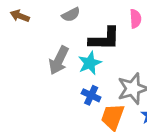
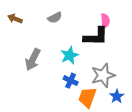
black L-shape: (105, 39) -> (96, 37), moved
gray arrow: (59, 60) -> (33, 60), moved

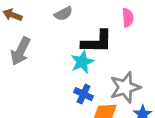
black L-shape: (96, 37) -> (97, 42), moved
gray arrow: (33, 60) -> (21, 51), moved

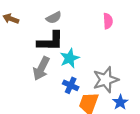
black L-shape: (97, 42) -> (50, 41), moved
gray arrow: (21, 51) -> (41, 68), moved

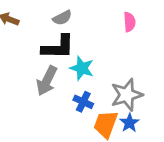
cyan star: (70, 58) -> (82, 68), turned -30
blue star: (120, 102) -> (129, 123), moved

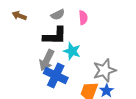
pink semicircle: (129, 22) -> (83, 18), moved
blue cross: (83, 102) -> (56, 75), moved, size x1.6

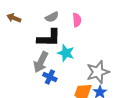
blue cross: (56, 75) -> (50, 77), size x0.6

